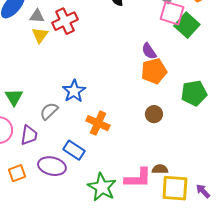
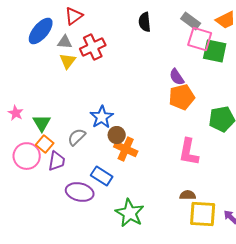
green square: (187, 25) -> (215, 51), turned -30
brown circle: (154, 114) -> (117, 135), moved
orange square: (17, 173) -> (45, 144), moved, turned -30
pink L-shape: (138, 178) -> (189, 152), moved, turned 100

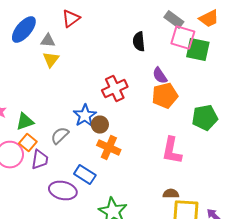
red triangle: (74, 16) -> (71, 18), moved
black semicircle: (145, 22) -> (139, 42), moved
red cross: (93, 47) -> (115, 88), moved
green triangle: (42, 123) -> (25, 122), turned 42
brown circle: (117, 135) -> (100, 124), moved

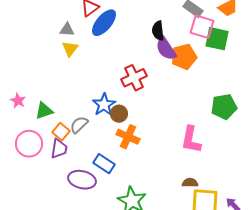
blue ellipse: (24, 30) -> (104, 23), moved
purple semicircle: (160, 76) -> (166, 49), moved, size x1.4
orange pentagon: (165, 96) -> (184, 57), moved
orange square: (28, 142) -> (61, 132), moved

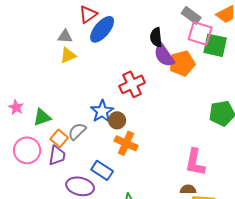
yellow triangle: (70, 49) -> (68, 55), turned 30
pink L-shape: (191, 140) -> (195, 162), moved

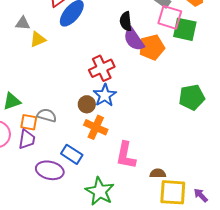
gray triangle: (65, 36) -> (23, 23), moved
blue star: (102, 111) -> (105, 95), moved
gray semicircle: (77, 131) -> (47, 115), turned 60
orange square: (59, 138) -> (29, 122), turned -30
pink L-shape: (195, 162) -> (126, 155), moved

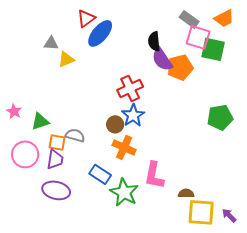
purple ellipse: (50, 170) -> (56, 190), moved
green star: (100, 191) -> (124, 192), moved

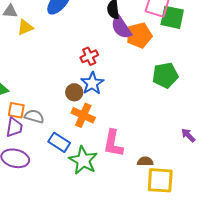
red cross: (130, 88) -> (89, 56), size x0.7
green pentagon: (220, 117) -> (165, 75), moved
gray semicircle: (75, 135) -> (34, 116), moved
purple arrow: (229, 215) -> (188, 135), moved

